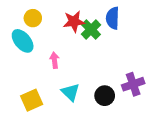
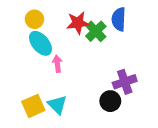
cyan ellipse: (23, 41) -> (40, 43), moved
purple cross: (133, 84) -> (125, 82), moved
cyan triangle: (70, 92) -> (57, 105), moved

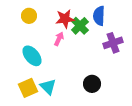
cyan ellipse: (40, 43) -> (32, 56), moved
pink arrow: (57, 64) -> (59, 39), moved, turned 32
purple cross: (125, 82) -> (113, 43), moved

